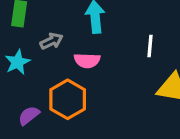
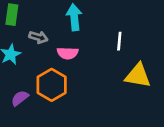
gray arrow: (51, 41) -> (38, 37), turned 42

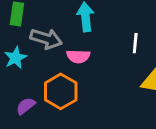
gray arrow: (38, 37) -> (46, 39), size x1.5

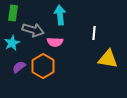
purple semicircle: (26, 106) -> (19, 67), moved

